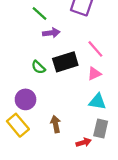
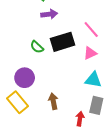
red arrow: (84, 142) -> (80, 119), turned -64

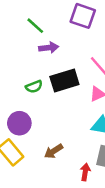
green semicircle: (37, 47) -> (34, 87), turned -64
brown arrow: (53, 101) -> (54, 151), turned -112

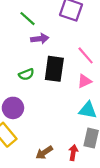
black rectangle: (64, 81) -> (54, 69), turned -65
brown arrow: (54, 151) -> (44, 153), moved

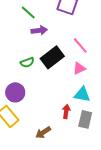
black rectangle: (54, 69) -> (52, 57), turned 45
red arrow: (73, 153) -> (66, 111), moved

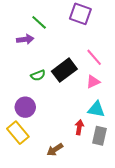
purple arrow: (39, 30) -> (25, 39), moved

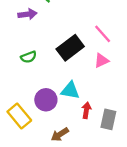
green semicircle: (38, 75) -> (29, 57), moved
purple circle: (25, 107) -> (46, 100), moved
cyan triangle: (96, 109) -> (70, 91), moved

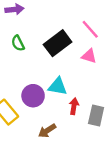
green semicircle: (29, 57) -> (18, 43), moved, turned 84
pink triangle: (101, 60) -> (89, 56), turned 42

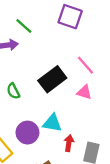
green semicircle: (18, 43) -> (13, 91), moved

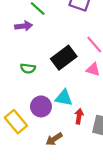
green semicircle: (13, 91) -> (28, 68), turned -56

